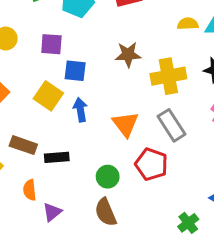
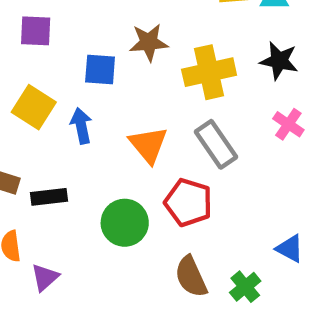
blue square: (75, 71) -> (100, 70), moved
green circle: (108, 177) -> (125, 223), size x1.4
brown semicircle: (106, 212) -> (191, 277), moved

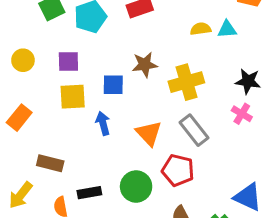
black star: (279, 61) -> (248, 81), moved
yellow square: (34, 107) -> (73, 97), moved, turned -32
black rectangle: (49, 197) -> (89, 193), moved
blue triangle: (290, 249) -> (248, 197), size x1.5

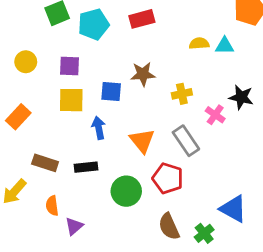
yellow cross: (186, 82) -> (182, 94), size x0.6
pink cross: (242, 114) -> (215, 115), moved
black rectangle: (89, 193) -> (86, 167), moved

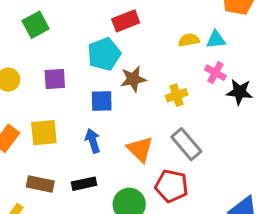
cyan pentagon: (94, 24) -> (104, 54), moved
yellow square: (71, 100) -> (44, 133), moved
pink cross: (215, 115) -> (215, 73), moved

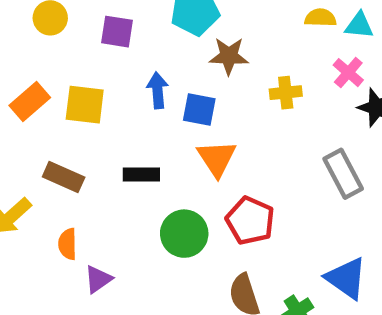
blue square: (102, 101) -> (199, 109), moved
blue arrow: (93, 141) -> (158, 90), moved
gray rectangle: (186, 144) -> (343, 174), moved
black rectangle: (84, 184) -> (141, 175), moved

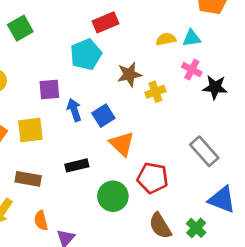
purple square: (117, 32) -> (49, 90), moved
brown star: (229, 56) -> (129, 74), moved
blue square: (199, 109) -> (103, 116), turned -30
gray rectangle: (343, 174) -> (204, 151), moved

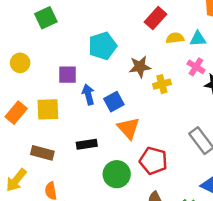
red rectangle: (106, 22) -> (155, 18), moved, turned -30

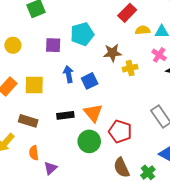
purple square: (67, 75) -> (53, 45), moved
orange triangle: (128, 128) -> (93, 113), moved

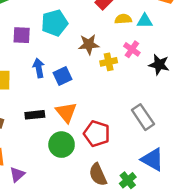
pink cross: (159, 55) -> (132, 49), moved

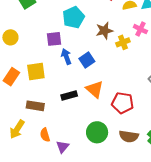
purple square: (22, 35) -> (54, 39), moved
green circle: (62, 145) -> (97, 132), moved
brown semicircle: (98, 175) -> (129, 136), turned -48

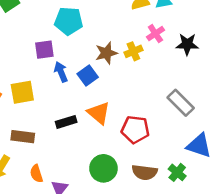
cyan pentagon: (73, 17) -> (69, 21), turned 30
pink cross: (140, 29) -> (155, 34), turned 32
brown star: (104, 31) -> (106, 53), moved

